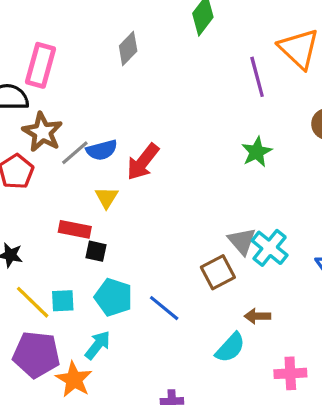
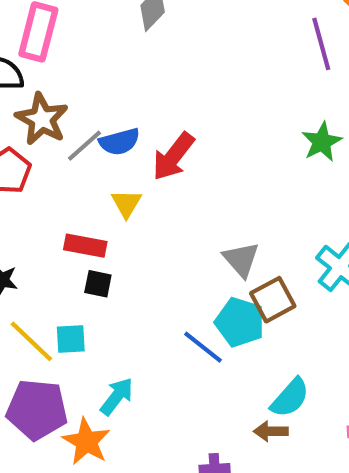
gray triangle: (242, 241) -> (241, 259), moved
black square: (96, 251) -> (98, 284), moved
cyan pentagon: (113, 297) -> (240, 322), moved
brown arrow: (257, 316) -> (271, 431), moved

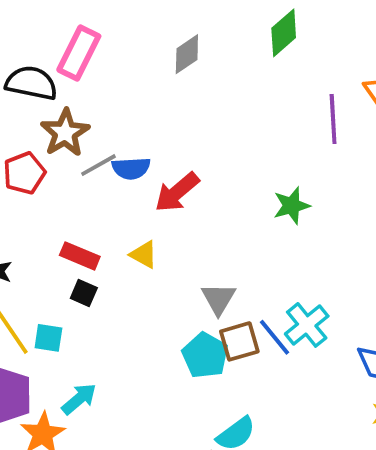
green star: (322, 142) -> (292, 206), moved
yellow triangle: (126, 203) -> (144, 255), moved, turned -44
blue line: (203, 347) -> (275, 337), moved

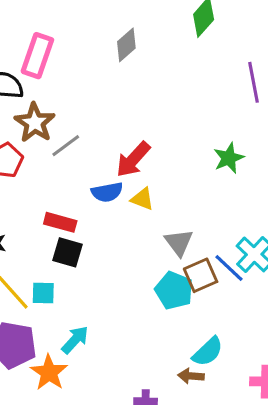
blue semicircle: (131, 168) -> (107, 192), moved
yellow triangle: (144, 255) -> (142, 199), moved
black square: (84, 293) -> (68, 252), size x1.4

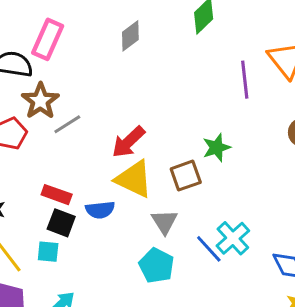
blue semicircle: (107, 192) -> (100, 210), moved
yellow triangle: (142, 199) -> (134, 179), size x1.8
brown square: (201, 275) -> (186, 176), moved
cyan square: (43, 293) -> (48, 252), moved

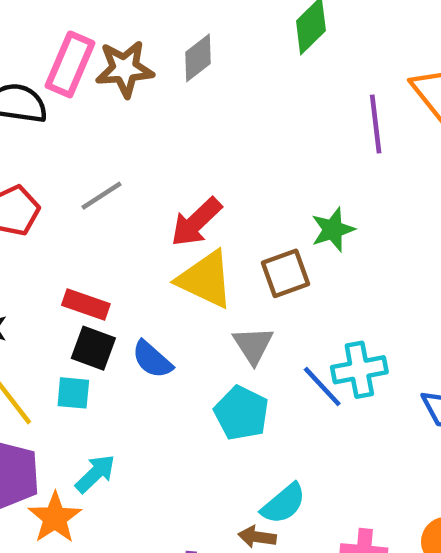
brown star: (40, 101) -> (125, 69), moved, turned 30
blue semicircle: (100, 210) -> (152, 359), moved, turned 48
cyan cross: (233, 238) -> (359, 370), turned 32

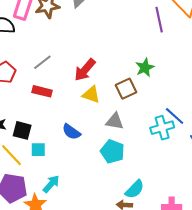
yellow triangle: (205, 279) -> (91, 95), size x0.7
red rectangle: (86, 304) -> (42, 91), moved
gray triangle: (253, 345) -> (115, 121), turned -42
black square: (93, 348) -> (22, 130), moved
blue line: (322, 387) -> (175, 116), moved

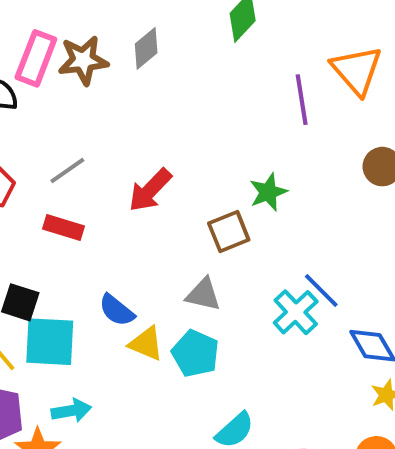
yellow triangle: (91, 95) -> (146, 344), moved
cyan cross: (162, 128) -> (296, 312), turned -30
cyan square: (38, 150) -> (50, 342), size x1.8
cyan arrow: (51, 184) -> (71, 411), turned 36

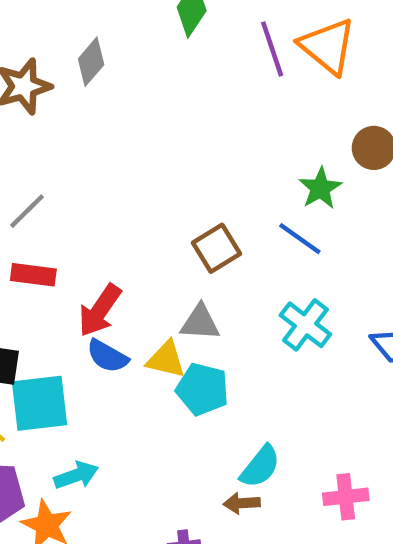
purple line: (302, 100) -> (272, 49), moved
red arrow: (150, 190) -> (100, 310), moved
green star: (268, 192) -> (320, 188), moved
blue line: (321, 291) -> (300, 239), moved
yellow triangle: (146, 344) -> (166, 360), moved

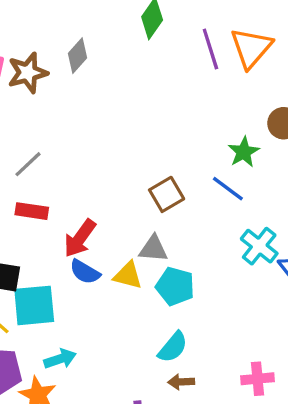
orange triangle: (328, 46) -> (251, 48), turned 30
cyan cross: (305, 325) -> (259, 246), moved
cyan pentagon: (202, 389) -> (175, 286), moved
cyan semicircle: (260, 467) -> (173, 347), moved

